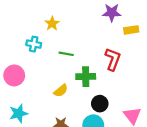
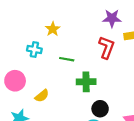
red L-shape: (113, 59) -> (107, 47), moved
yellow semicircle: (61, 91) -> (42, 96), moved

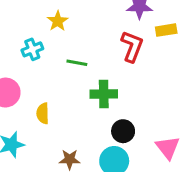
cyan cross: (34, 50) -> (32, 49), turned -32
yellow semicircle: (42, 96) -> (43, 113), turned 128

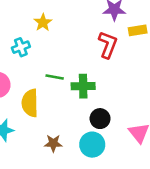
green line: (77, 63) -> (55, 77), moved
yellow semicircle: (43, 113) -> (30, 103), size x1.5

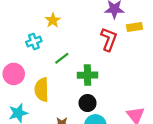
green line: (55, 77) -> (62, 58), moved, turned -48
black circle: (100, 119) -> (88, 103), moved

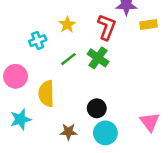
yellow star: (53, 20) -> (67, 25), moved
red L-shape: (109, 39) -> (107, 27), moved
green cross: (88, 75) -> (98, 58), moved, turned 36

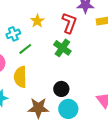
green line: (68, 59) -> (25, 49), moved
brown star: (68, 132) -> (38, 108), size x1.5

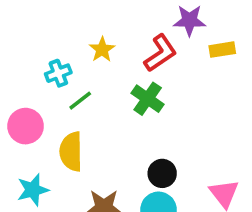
red L-shape: (69, 23) -> (160, 53), turned 35
black circle: (61, 89) -> (162, 173), moved

